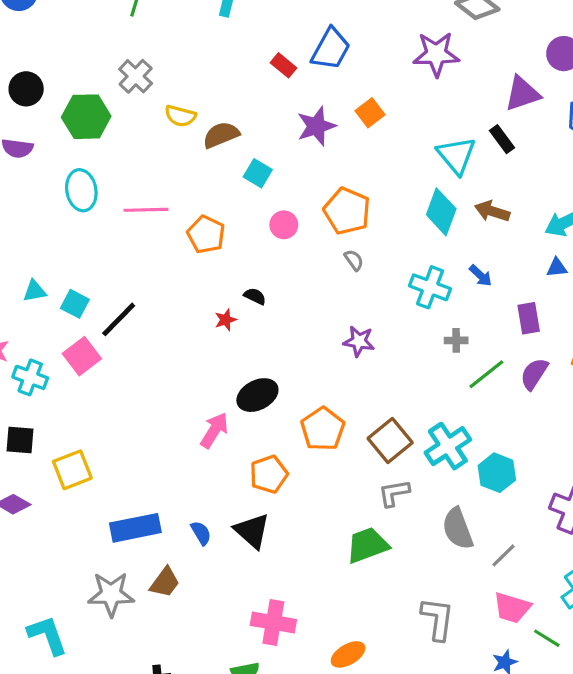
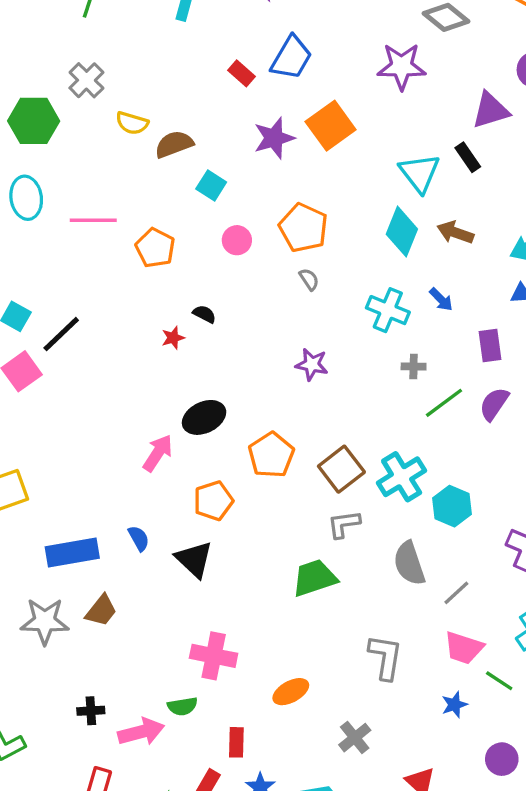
orange square: (370, 113) -> (331, 126), size x1.6
blue semicircle: (201, 533) -> (139, 538), moved

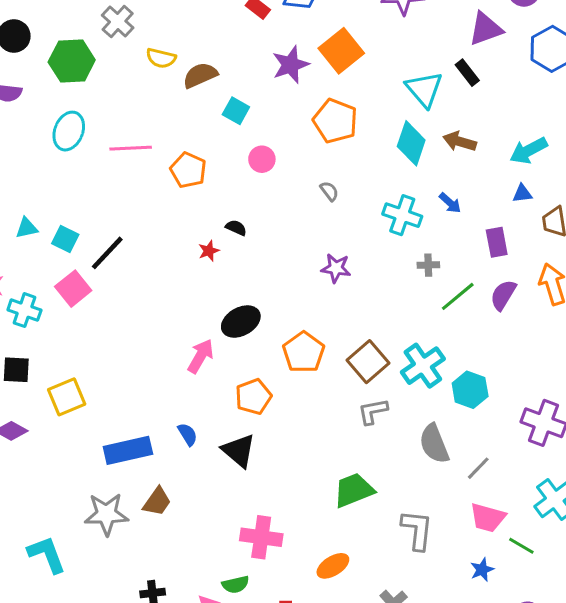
cyan ellipse: (26, 198) -> (69, 131), turned 33
orange pentagon: (303, 228) -> (335, 121), moved
green trapezoid: (314, 578) -> (354, 490), moved

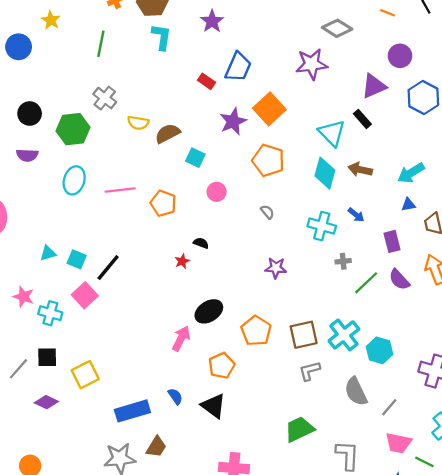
purple semicircle: (503, 295) -> (399, 280), turned -70
brown square: (368, 362) -> (304, 335), turned 32

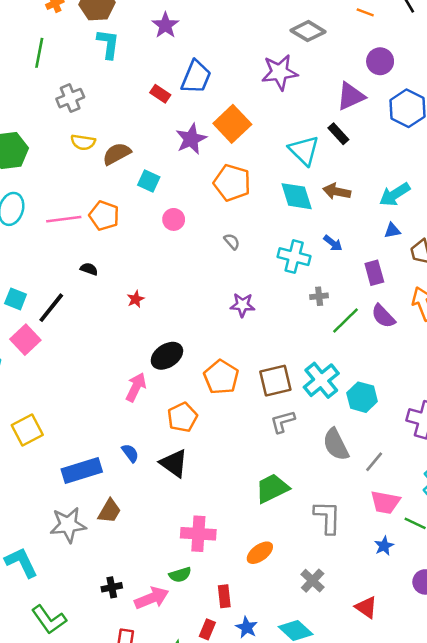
gray cross: (105, 98) -> (70, 98), moved, turned 30
cyan diamond: (325, 173) -> (297, 196), turned -32
orange pentagon: (163, 203) -> (104, 216), moved
black semicircle: (201, 243) -> (89, 269), moved

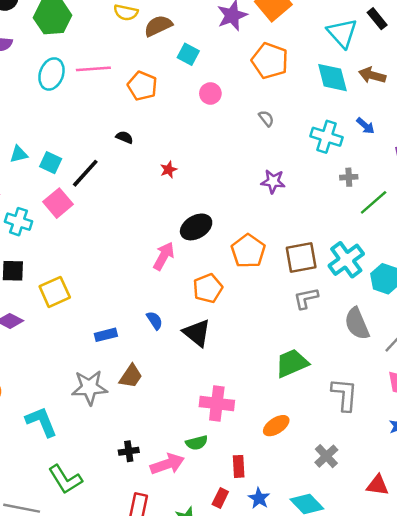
pink line: (64, 219) -> (93, 69), moved
blue rectangle: (82, 470) -> (106, 335), size x0.6
red triangle: (366, 607) -> (378, 485), turned -30

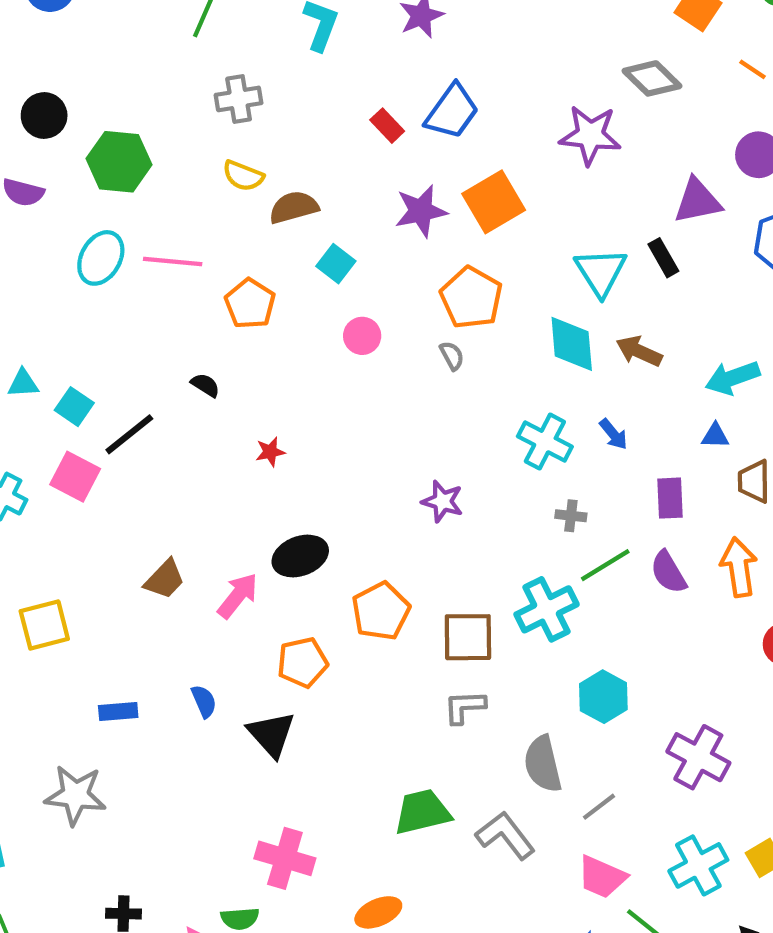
gray semicircle: (266, 118) -> (452, 356), moved
pink square: (58, 203) -> (75, 477), turned -32
cyan cross: (346, 260) -> (547, 609), moved
brown trapezoid: (131, 376) -> (165, 579), moved
gray L-shape: (345, 395) -> (505, 835), moved, turned -52

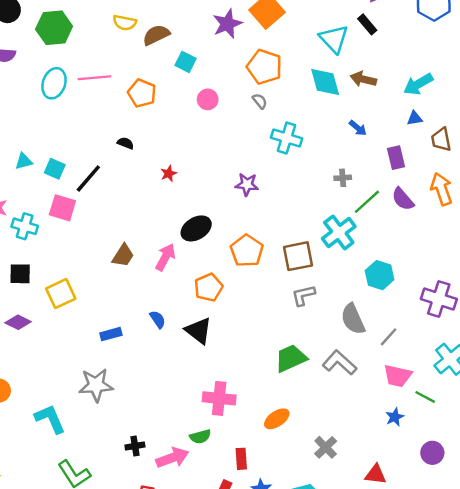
cyan cross: (545, 442) -> (287, 138), moved
purple star: (443, 501) -> (247, 184), moved

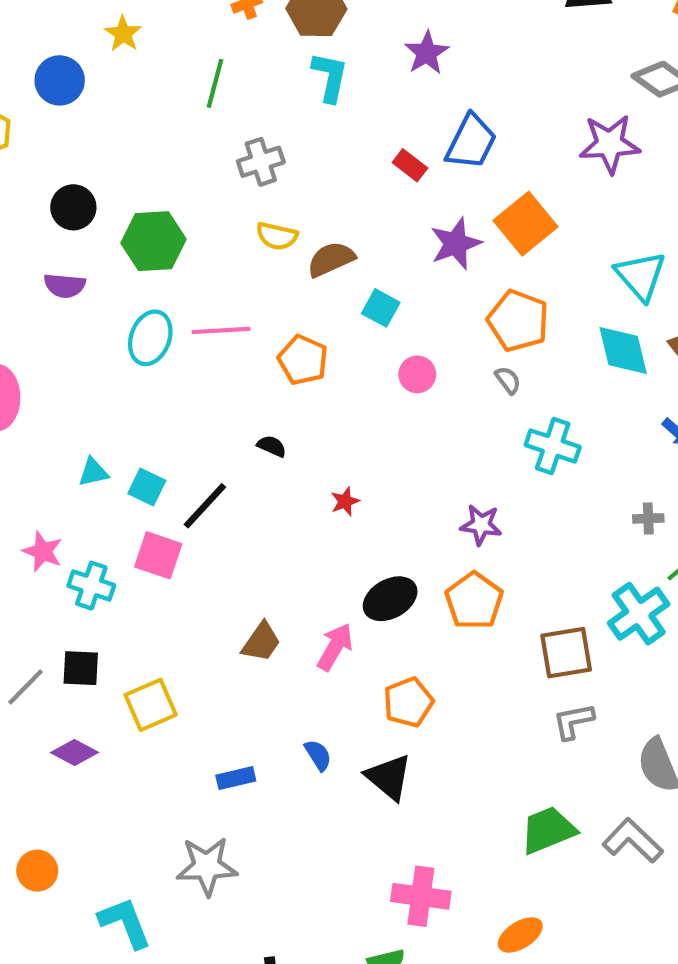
orange pentagon: (247, 251) -> (474, 601), moved

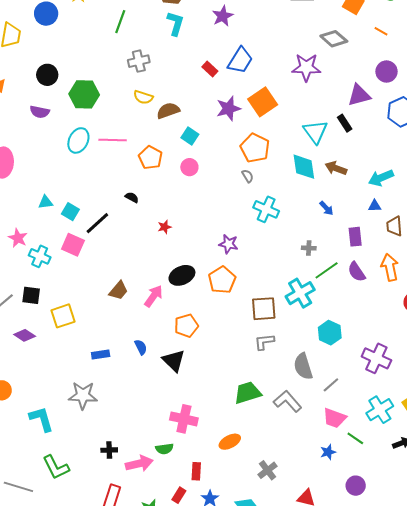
pink circle: (417, 374) -> (189, 167), moved

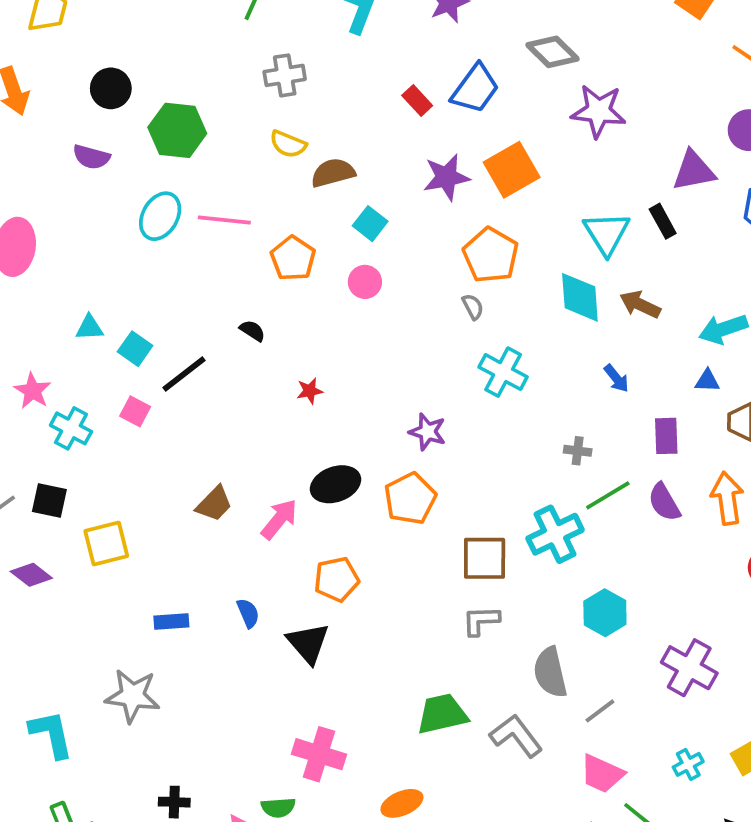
gray diamond: (334, 39) -> (553, 52), moved
pink square: (73, 245) -> (135, 411), size x0.7
cyan cross: (380, 410) -> (688, 764), size x0.6

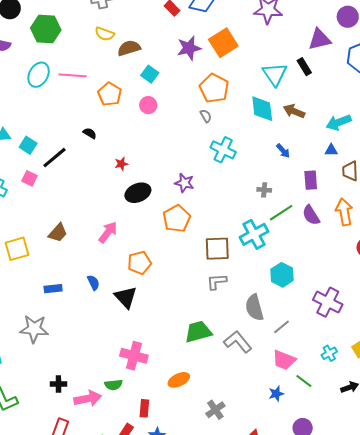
black ellipse: (335, 484) -> (138, 193), moved
brown trapezoid: (214, 504) -> (58, 233), moved

